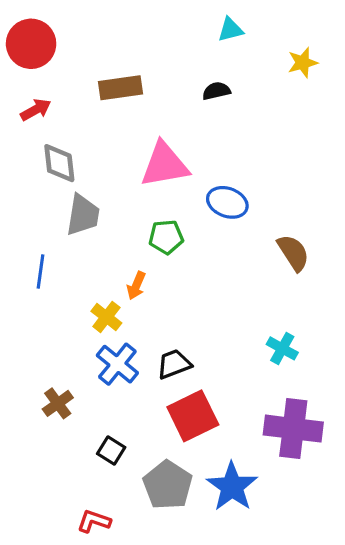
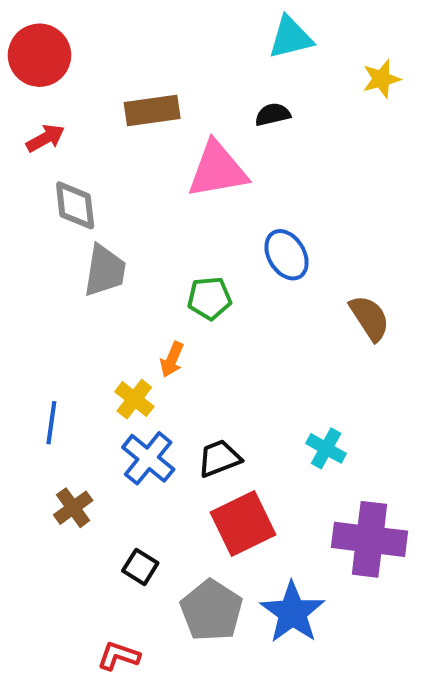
cyan triangle: (230, 30) -> (290, 37), size x1.4
pink triangle: (165, 165) -> (217, 170), moved
blue ellipse: (227, 202) -> (287, 255), turned 39
blue line: (40, 271) -> (51, 423), moved
cyan cross: (282, 348) -> (326, 448), moved

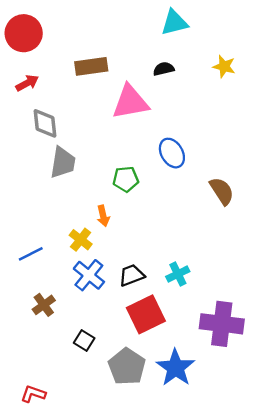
yellow star: (381, 79) -> (224, 66), moved, turned 30
orange arrow: (172, 360) -> (103, 216), turned -36
blue line: (51, 423) -> (31, 254), turned 55
cyan cross: (326, 448) -> (178, 274), moved, turned 35
red L-shape: (119, 656) -> (33, 394), moved

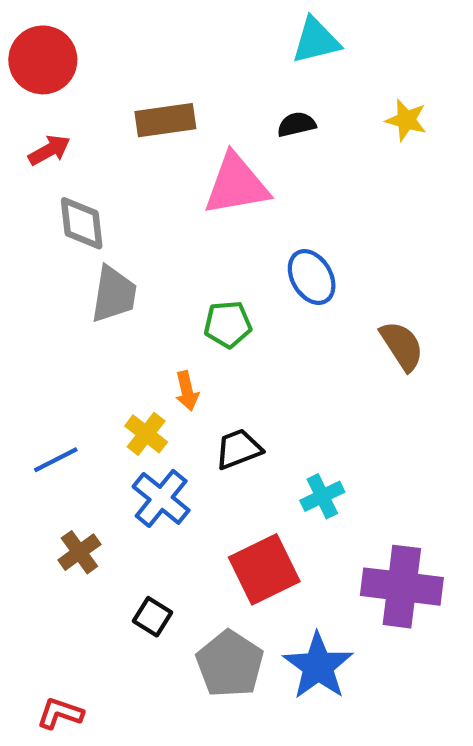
black trapezoid: (132, 275) -> (238, 449), moved

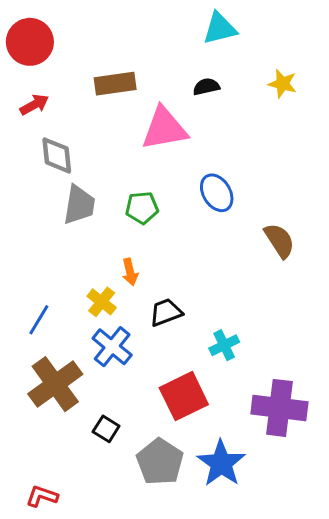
green pentagon: (228, 324) -> (142, 208), moved
blue line: (56, 460) -> (39, 320), turned -32
brown cross: (79, 552) -> (55, 384), size x1.8

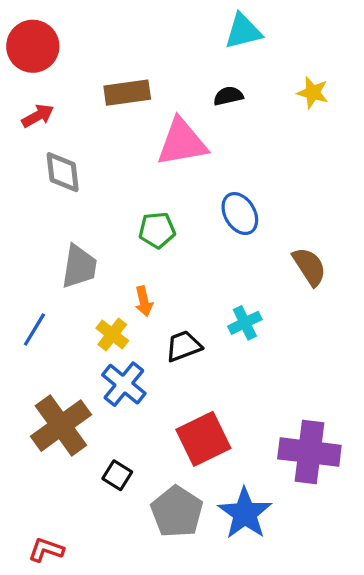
gray trapezoid: (79, 205) -> (79, 267), moved
blue line: (39, 320) -> (34, 329), moved
cyan cross: (224, 345) -> (245, 323), moved

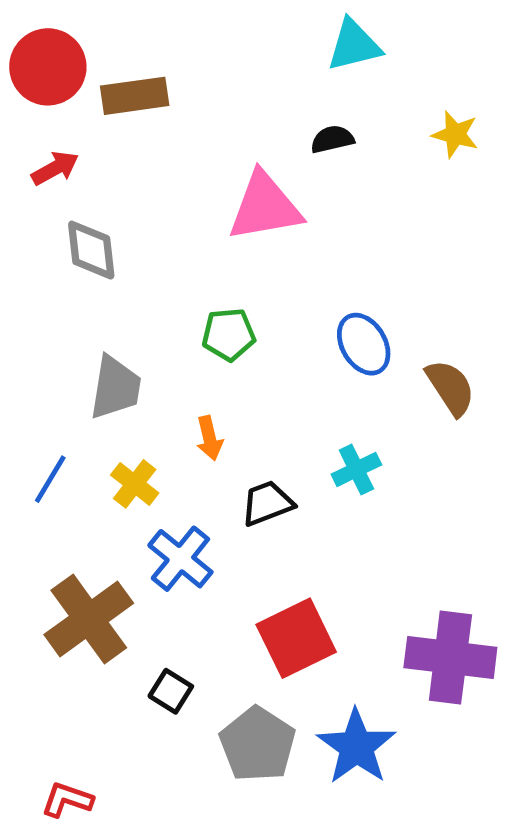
brown rectangle: (127, 93) -> (135, 96), moved
blue ellipse: (240, 214) -> (364, 344), moved
yellow cross: (112, 334) -> (135, 484), moved

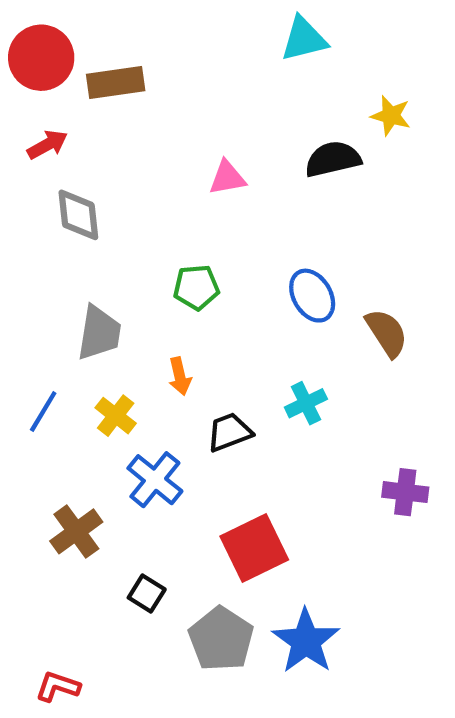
black semicircle: (332, 139) -> (333, 159), moved, size x1.5
pink triangle: (265, 207) -> (227, 178), size x0.6
brown cross: (89, 619) -> (76, 531), size x0.7
purple cross: (450, 657) -> (405, 492), moved, size x0.6

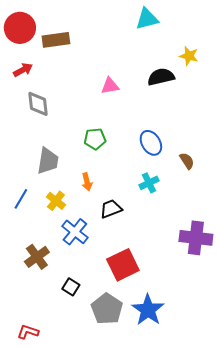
brown semicircle: (387, 333) -> (187, 161), size x0.7
cyan cross: (306, 403) -> (149, 183), moved
purple cross: (405, 492) -> (196, 238), size x1.5

